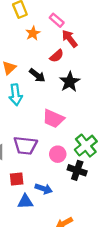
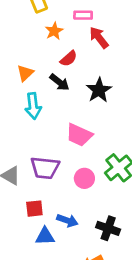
pink rectangle: (57, 20) -> (83, 15), turned -40
red semicircle: (57, 56) -> (69, 59), moved
black cross: (77, 170) -> (108, 228), moved

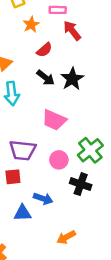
black arrow: (59, 82) -> (46, 78), moved
red square: (34, 209) -> (13, 177), moved
black cross: (108, 228) -> (81, 184), moved

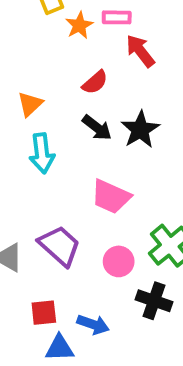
orange star: (31, 24) -> (79, 25), moved
purple trapezoid: (23, 150) -> (60, 246), turned -144
red square: (13, 177) -> (44, 313), moved

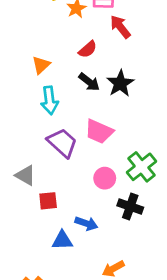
purple trapezoid: (60, 246) -> (62, 143), moved
red square: (44, 313) -> (48, 201), moved

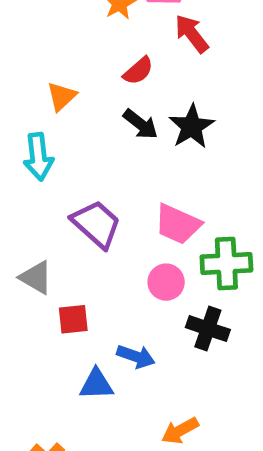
cyan arrow: (50, 100) -> (38, 157), moved
pink trapezoid: (99, 131) -> (178, 224), moved
green cross: (141, 167) -> (226, 264), turned 36

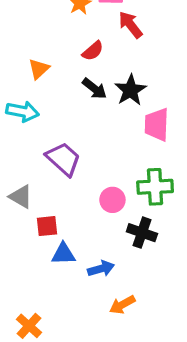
cyan arrow: (38, 157) -> (22, 111), turned -72
pink trapezoid: (178, 224) -> (157, 125), moved, turned 68
blue arrow: (136, 356) -> (101, 269), moved, turned -35
blue triangle: (96, 384) -> (63, 254), moved

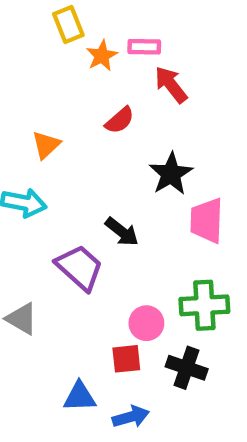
black arrow: (94, 89) -> (122, 232), moved
red square: (47, 226) -> (126, 359), moved

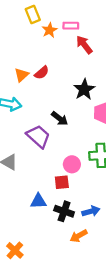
red semicircle: (120, 120) -> (42, 73), moved
black cross: (187, 368) -> (64, 211), moved
blue arrow: (131, 417) -> (91, 211), moved

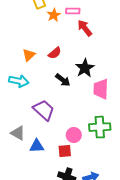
red semicircle: (42, 73) -> (55, 53), moved
black arrow: (60, 118) -> (63, 80), moved
blue triangle: (38, 201) -> (37, 146), moved

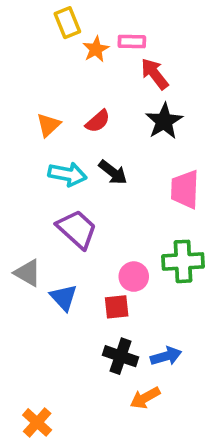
black star: (85, 68) -> (164, 121), moved
cyan arrow: (19, 81) -> (67, 174), moved
blue triangle: (37, 146) -> (64, 297), turned 49

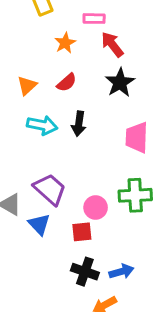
orange star: (96, 49) -> (65, 43), moved
black arrow: (113, 172) -> (79, 124), turned 60
purple trapezoid: (77, 229) -> (50, 189), moved

